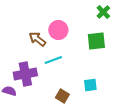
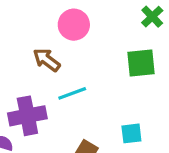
pink circle: (58, 30) -> (74, 25), moved

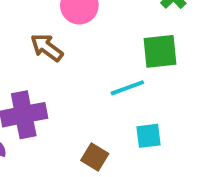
cyan line: (72, 93) -> (127, 88), moved

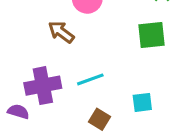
cyan line: (127, 88) -> (90, 79), moved

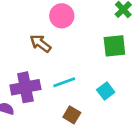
cyan square: (142, 102) -> (106, 91), moved, turned -30

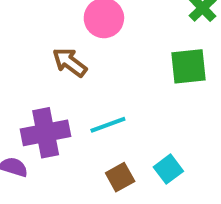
cyan square: (106, 91) -> (168, 169), moved
brown square: (72, 115) -> (120, 177), turned 30

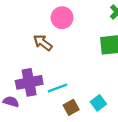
cyan line: (108, 125) -> (58, 88), moved

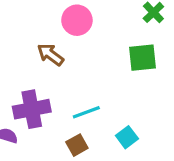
cyan line: (58, 88) -> (86, 112), moved
brown square: (71, 107) -> (77, 145), moved

